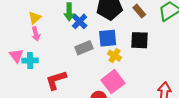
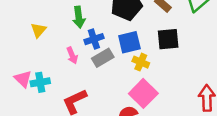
blue cross: (80, 21) -> (94, 39), moved, turned 35
pink arrow: (36, 34) -> (72, 55), moved

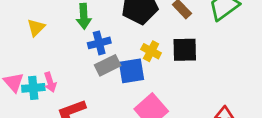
blue square: (129, 42) -> (131, 71), moved
pink arrow: (72, 55) -> (50, 82), moved
yellow cross: (141, 62) -> (151, 51), moved

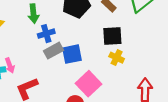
yellow cross: (151, 51) -> (117, 58), moved

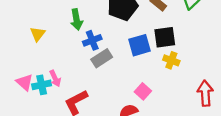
blue square: (72, 54) -> (139, 45), moved
pink square: (88, 84) -> (143, 91), size x0.6

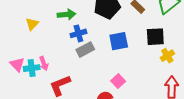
green arrow: (76, 20) -> (66, 14), turned -90
black square: (165, 37) -> (155, 37), moved
yellow cross: (171, 60) -> (167, 56), moved, turned 32

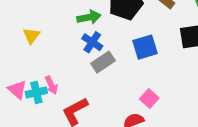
green arrow: (66, 14) -> (89, 17), moved
blue cross: (78, 33) -> (92, 42), turned -35

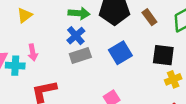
blue square: (145, 47) -> (120, 53), turned -30
pink arrow: (51, 85) -> (33, 52), moved

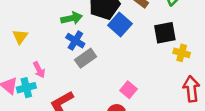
blue square: (120, 53) -> (120, 25), moved
yellow cross: (173, 79) -> (182, 53), turned -35

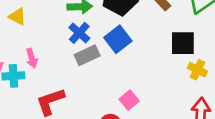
blue square: (120, 25) -> (118, 39), moved
yellow triangle: (20, 37) -> (17, 16), turned -49

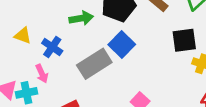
blue cross: (79, 33) -> (52, 47), moved
gray rectangle: (87, 55) -> (94, 64), size x1.4

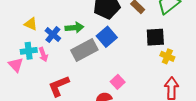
green arrow: (81, 18) -> (74, 28), moved
cyan cross: (27, 93) -> (29, 51), moved

